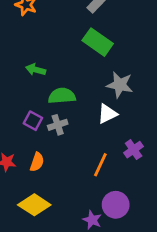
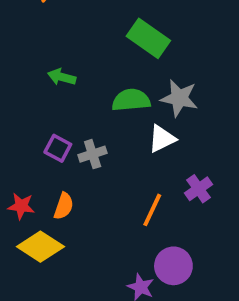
green semicircle: (62, 96) -> (131, 100), moved
yellow diamond: (34, 205) -> (40, 247), moved

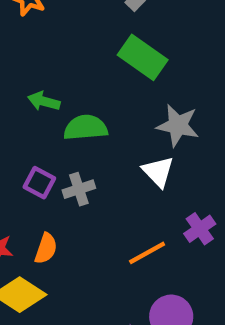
green semicircle: (131, 100) -> (86, 128), moved
white triangle: (162, 139) -> (158, 172), turned -48
orange line: (152, 210) -> (147, 253), turned 36

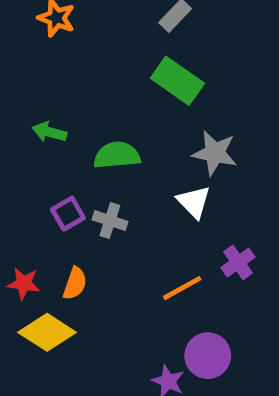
green arrow: (44, 101) -> (49, 132), moved
purple square: (39, 183) -> (68, 214), turned 32
gray cross: (79, 189) -> (110, 221), turned 36

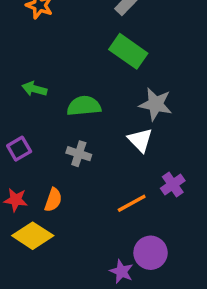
purple square: (68, 214) -> (19, 149), moved

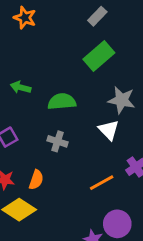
green rectangle: (128, 51) -> (99, 56), turned -76

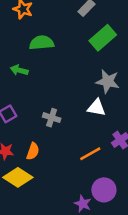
green rectangle: (99, 56) -> (103, 38), moved
green semicircle: (62, 102) -> (42, 43), moved
white triangle: (109, 130) -> (96, 108), turned -36

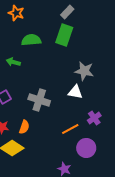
green rectangle: (103, 38) -> (64, 35), moved, turned -30
gray cross: (52, 118) -> (39, 100), size x1.5
purple circle: (104, 190) -> (86, 148), moved

